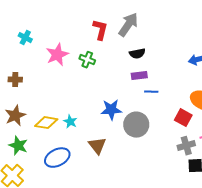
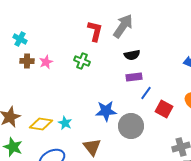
pink star: (57, 55) -> (46, 62), moved, size x0.6
brown cross: (15, 80) -> (27, 61), moved
blue line: (151, 92) -> (146, 93), turned -56
red square: (183, 118) -> (164, 109), moved

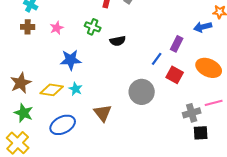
black semicircle: (132, 55) -> (118, 41), moved
brown cross: (27, 61) -> (28, 27), moved
purple rectangle: (134, 77) -> (177, 44), moved, turned -56
blue star: (106, 111) -> (71, 60), moved

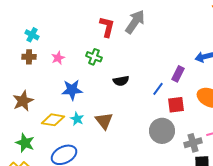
black semicircle: (118, 41) -> (121, 81), moved
red square: (175, 75) -> (176, 105), turned -36
brown star: (21, 83) -> (23, 101), moved
gray circle: (142, 92) -> (162, 131), moved
brown triangle: (103, 113) -> (104, 121), moved

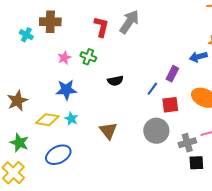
brown cross: (29, 57) -> (50, 22), moved, size x1.5
pink star: (58, 58) -> (64, 58), moved
brown triangle: (104, 121) -> (108, 131), moved

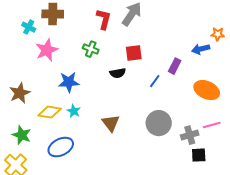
pink star: (64, 58) -> (47, 50), moved, size x1.6
red square: (170, 105) -> (134, 53), moved

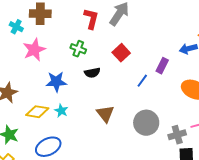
red square: (134, 53) -> (121, 53), turned -36
black semicircle: (118, 73) -> (92, 73), moved
brown triangle: (111, 123) -> (105, 114), moved

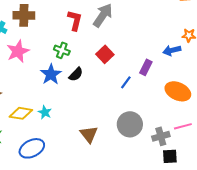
black semicircle: (92, 73) -> (76, 74), turned -35
blue star: (56, 82) -> (51, 74), moved, turned -30
brown triangle: (105, 114) -> (89, 134), moved

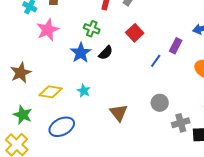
cyan star: (45, 112) -> (84, 91), moved
gray circle: (130, 124) -> (160, 103), size x0.7
gray cross: (161, 136) -> (181, 123), moved

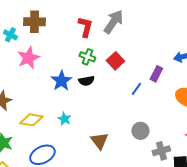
green cross: (92, 29) -> (87, 57), moved
black semicircle: (106, 53) -> (86, 81), turned 35

